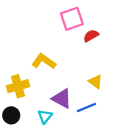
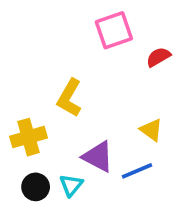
red semicircle: (91, 36) -> (158, 57), moved
yellow L-shape: (44, 61) -> (69, 98), turned -95
black circle: (11, 115) -> (36, 187), moved

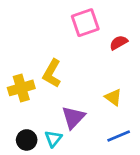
yellow cross: (28, 137) -> (21, 88), moved
purple triangle: (98, 157) -> (73, 117), turned 45
blue line: (137, 171) -> (119, 136), moved

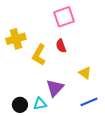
red semicircle: (119, 43) -> (61, 46), moved, turned -80
yellow cross: (21, 88) -> (16, 39), moved
cyan triangle: (53, 139) -> (40, 104), turned 40

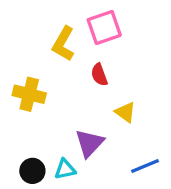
yellow cross: (16, 39) -> (29, 94), moved, turned 30
yellow L-shape: (39, 55) -> (63, 44), moved
yellow triangle: (85, 73) -> (125, 112), moved

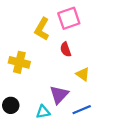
blue line: (145, 166) -> (82, 110), moved
black circle: (32, 171) -> (11, 105), moved

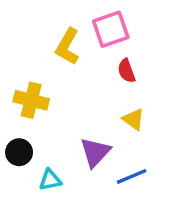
red semicircle: (66, 49) -> (126, 71), moved
black circle: (11, 105) -> (19, 152), moved
cyan triangle: (43, 112) -> (50, 180), moved

